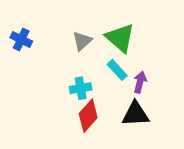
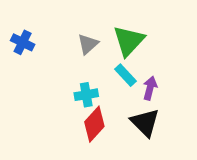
green triangle: (120, 38) -> (129, 41), turned 32
black triangle: (135, 114) -> (145, 122), turned 48

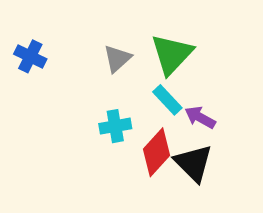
purple arrow: (150, 88) -> (200, 117), turned -75
red diamond: (94, 124) -> (157, 152), moved

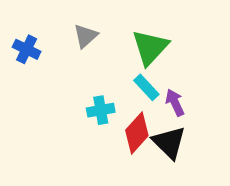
gray triangle: (117, 59) -> (86, 36), moved
purple arrow: (200, 117) -> (175, 103), turned 36

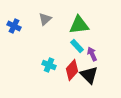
green triangle: (150, 47) -> (79, 25), turned 40
cyan cross: (101, 110) -> (49, 65), moved, turned 32

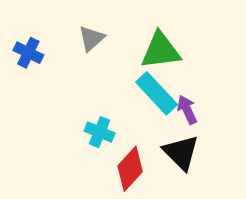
cyan rectangle: (77, 46) -> (157, 93), size x1.5
red diamond: (72, 70) -> (130, 169), moved

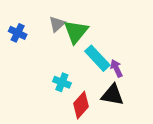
green triangle: (161, 51) -> (76, 32), moved, turned -44
black triangle: (181, 152) -> (113, 95), turned -35

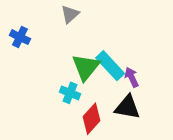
gray triangle: (57, 24) -> (70, 14), moved
green triangle: (76, 32) -> (86, 67), moved

